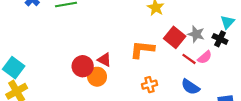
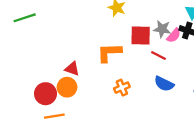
red square: (175, 37) -> (141, 35), turned -30
pink semicircle: (205, 57) -> (174, 35), moved
red circle: (83, 66) -> (46, 94), moved

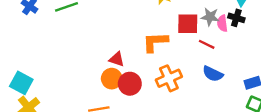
pink semicircle: (174, 35) -> (222, 23), turned 133
orange cross: (122, 88) -> (169, 78), size x1.5
red circle: (46, 94) -> (130, 84), moved

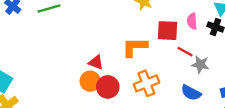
gray star: (210, 17) -> (200, 65), moved
pink semicircle: (222, 23) -> (192, 21), moved
blue semicircle: (213, 74) -> (191, 93), moved

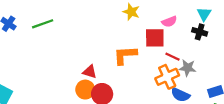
pink semicircle: (192, 21) -> (169, 22), moved, turned -104
orange cross: (146, 83) -> (167, 77), moved

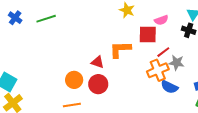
red line: (173, 57) -> (163, 52), turned -64
red triangle: (90, 72) -> (98, 62), moved
orange circle: (85, 90) -> (74, 80), moved

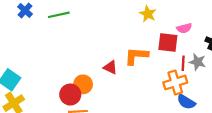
red line: (163, 52) -> (183, 63), turned -56
gray star: (177, 63) -> (197, 62), moved
red circle: (98, 84) -> (70, 95), moved

